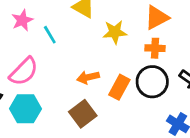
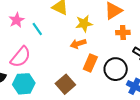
orange cross: (155, 48) -> (123, 32), moved
orange arrow: (88, 77) -> (78, 44), moved
black circle: (152, 82) -> (116, 69), moved

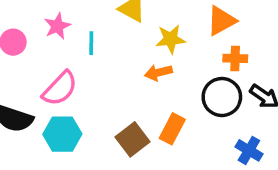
cyan line: (37, 29) -> (91, 43), turned 32
orange rectangle: (90, 63) -> (172, 129), moved
black circle: (116, 69) -> (222, 97), moved

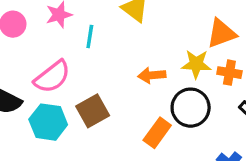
yellow star: (171, 39) -> (196, 64), moved
black circle: (222, 97) -> (191, 108), moved
brown square: (133, 139) -> (93, 111), moved

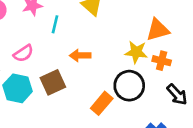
orange arrow: (152, 75) -> (80, 55), moved
pink semicircle: (52, 77) -> (23, 53), size x0.7

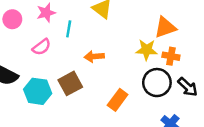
pink semicircle: (23, 53) -> (42, 47), moved
black circle: (129, 86) -> (157, 83), moved

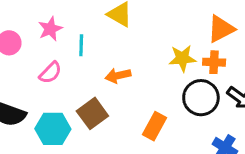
orange triangle: (165, 27) -> (221, 29), moved

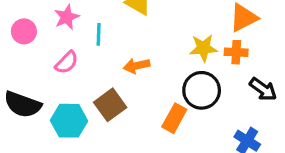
black circle: (201, 98) -> (202, 90), moved

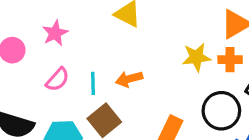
cyan line: (99, 34) -> (93, 83), moved
black circle: (202, 90) -> (221, 111), moved

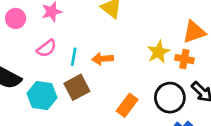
yellow star: (196, 57) -> (158, 52), turned -30

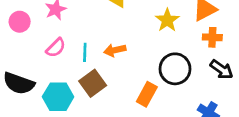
yellow star: (158, 52) -> (167, 20), moved
orange cross: (184, 59) -> (212, 37), moved
black circle: (170, 98) -> (175, 69), moved

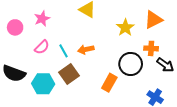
orange cross: (212, 37) -> (151, 48), moved
cyan line: (85, 52) -> (63, 51), turned -32

